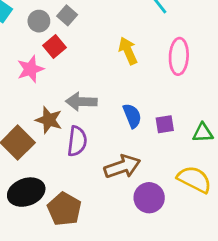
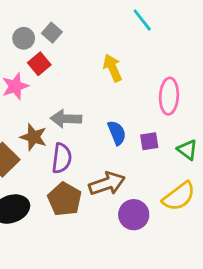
pink ellipse: (179, 56) -> (169, 96), moved
green triangle: (203, 133) -> (187, 150), turned 40
yellow semicircle: (194, 179) -> (179, 196), turned 116
brown pentagon: (64, 209) -> (65, 199), moved

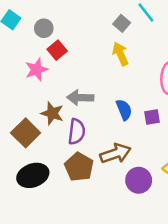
gray square: (52, 33) -> (122, 23), moved

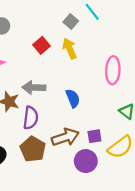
red square: (57, 50) -> (41, 45), moved
purple square: (152, 117) -> (94, 136), moved

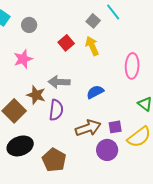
blue semicircle: (73, 98) -> (95, 92), turned -96
brown pentagon: (33, 149) -> (54, 160), moved

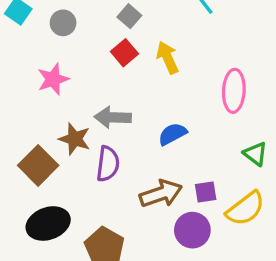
gray square: (93, 21) -> (129, 16), moved

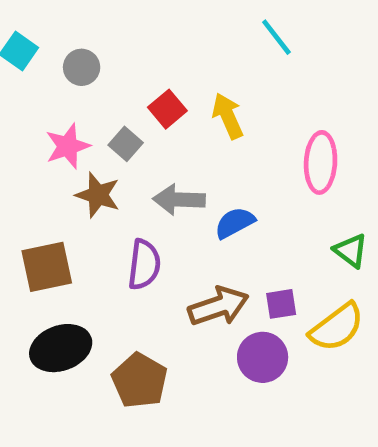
gray square: (129, 16) -> (126, 144), moved
gray arrow: (113, 117) -> (179, 200), moved
brown star: (75, 139) -> (98, 195), moved
brown square: (38, 165) -> (47, 267), turned 33

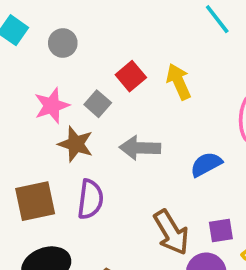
blue semicircle: (235, 223) -> (206, 164), moved
purple semicircle: (144, 265) -> (90, 199), moved
brown arrow: (218, 306) -> (171, 232), turned 78

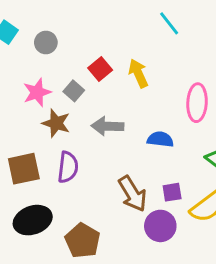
blue semicircle: (206, 164) -> (160, 139), turned 35

